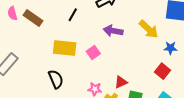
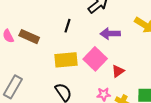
pink square: (93, 53) -> (95, 59), size x1.6
red triangle: (121, 82) -> (118, 71), moved

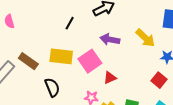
brown rectangle: (29, 37) -> (28, 61), moved

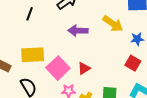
black line: (70, 23) -> (30, 14), moved
pink square: (90, 61) -> (58, 68), moved

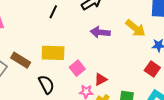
pink square: (58, 68) -> (77, 68), size x0.7
red triangle: (84, 68) -> (101, 79), moved

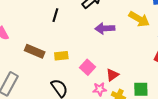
yellow rectangle: (53, 53) -> (61, 56), size x0.6
brown rectangle: (21, 60) -> (35, 51), moved

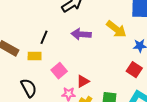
black line: (55, 15) -> (44, 37), moved

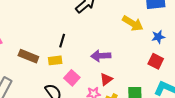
purple arrow: (81, 34) -> (101, 56), moved
pink square: (59, 71) -> (72, 78), moved

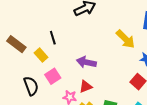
black line: (62, 41) -> (53, 38), turned -48
yellow rectangle: (55, 60) -> (41, 55), turned 40

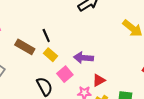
black line: (53, 38) -> (46, 36), moved
purple arrow: (86, 62) -> (84, 58), moved

